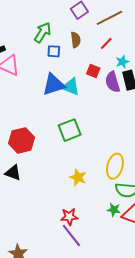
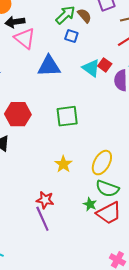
brown semicircle: (76, 40) -> (84, 16), moved, turned -49
blue triangle: (53, 85) -> (49, 66), moved
cyan triangle: (71, 87) -> (91, 68), moved

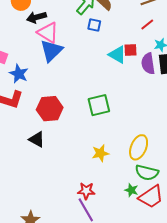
red square: (105, 65) -> (130, 50), turned -32
blue triangle: (49, 66) -> (51, 51), moved, turned -35
yellow star: (63, 164) -> (100, 153), turned 30

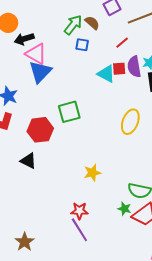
red line: (147, 25) -> (122, 43), moved
purple semicircle: (148, 64) -> (134, 67), moved
green square: (99, 105) -> (69, 112), moved
yellow ellipse: (139, 147) -> (130, 122), moved

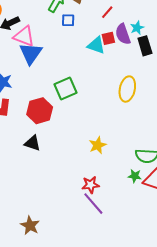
brown star: (24, 242) -> (30, 226), moved

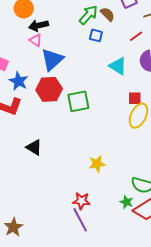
pink triangle: (24, 36) -> (35, 40), moved, size x0.6
red square: (108, 38) -> (135, 98), moved
red hexagon: (40, 111) -> (49, 89), moved

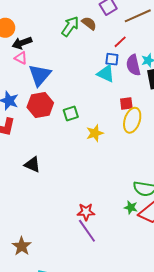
blue square: (96, 35) -> (112, 59), moved
green square: (78, 101) -> (71, 113), size x0.7
yellow star: (97, 164) -> (95, 133), moved

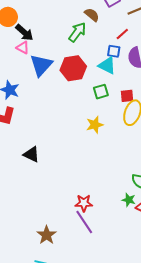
green arrow: (70, 26) -> (77, 32), moved
black arrow: (22, 43) -> (24, 33), turned -120
red hexagon: (40, 105) -> (73, 68), moved
green square: (71, 113) -> (101, 92), moved
brown star: (22, 246) -> (47, 235), moved

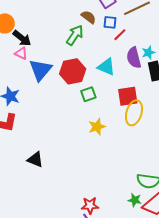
blue square: (114, 51) -> (110, 22), moved
green square: (101, 92) -> (88, 94), moved
red square: (127, 96) -> (128, 96), size x1.5

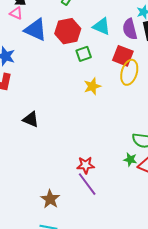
purple semicircle: (134, 58) -> (130, 29), moved
blue triangle: (40, 70) -> (36, 30), turned -45
red square: (128, 96) -> (123, 56), turned 30

